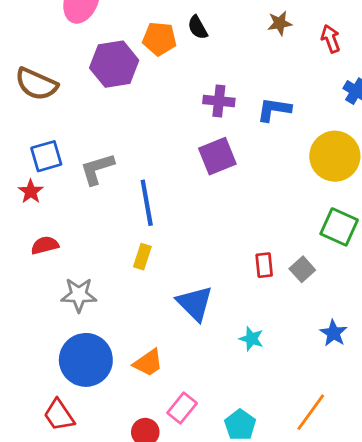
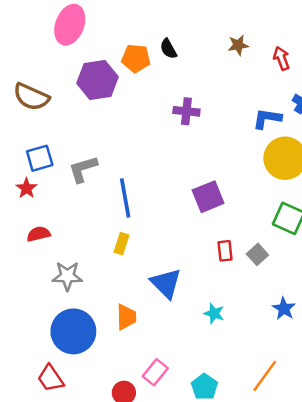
blue L-shape: (274, 109) -> (267, 119), moved
purple square: (217, 156) -> (208, 197), moved
orange trapezoid: (148, 363) -> (126, 317), moved, turned -56

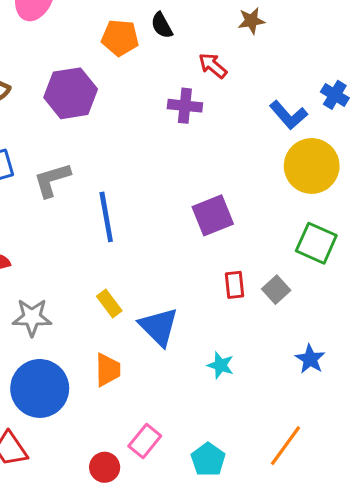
red arrow: (281, 58) -> (213, 66), moved, turned -30
purple hexagon: (97, 80) -> (71, 93), moved
blue L-shape: (267, 119) -> (288, 115), turned -140
yellow rectangle: (121, 244) -> (109, 303), moved, turned -55

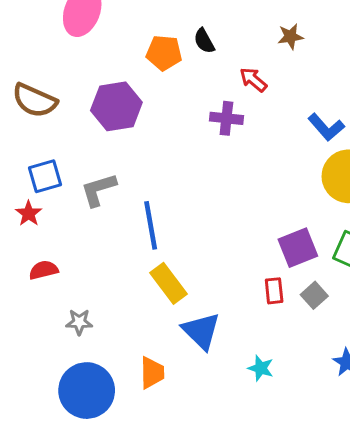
purple square: (213, 215) -> (298, 248), moved
yellow rectangle: (109, 303) -> (168, 283), moved, size x1.5
gray star: (32, 317) -> (79, 322), size x0.7

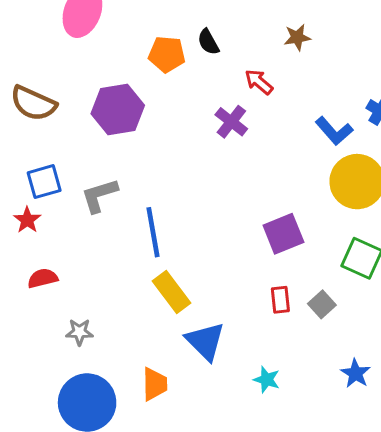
purple cross: (226, 118) -> (231, 122), turned 32
purple square: (298, 248) -> (283, 234), moved

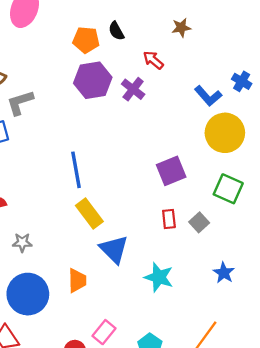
purple hexagon: (118, 109) -> (93, 80), moved
gray L-shape: (99, 195) -> (20, 103), moved
cyan star: (267, 380) -> (159, 277), size x1.5

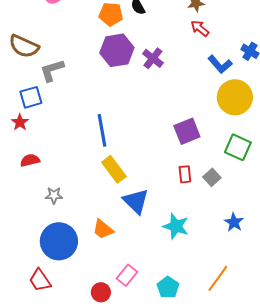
red arrow: (153, 60) -> (200, 28), moved
orange trapezoid: (77, 281) -> (103, 229), turned 130

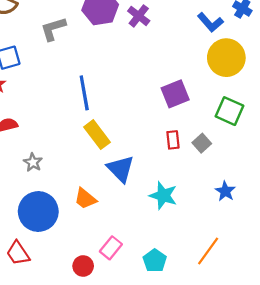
gray L-shape: (52, 70) -> (53, 29), moved
gray star: (54, 195) -> (33, 162), turned 30

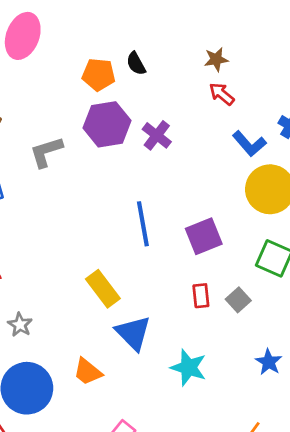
blue line: (84, 93) -> (143, 224), moved

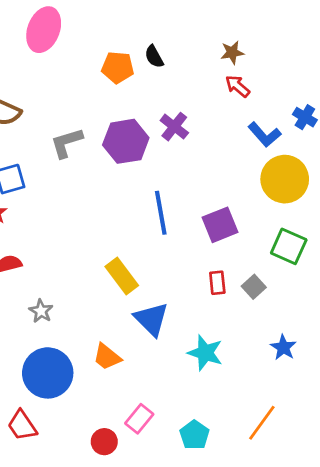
purple hexagon: (107, 124) -> (126, 141), moved

